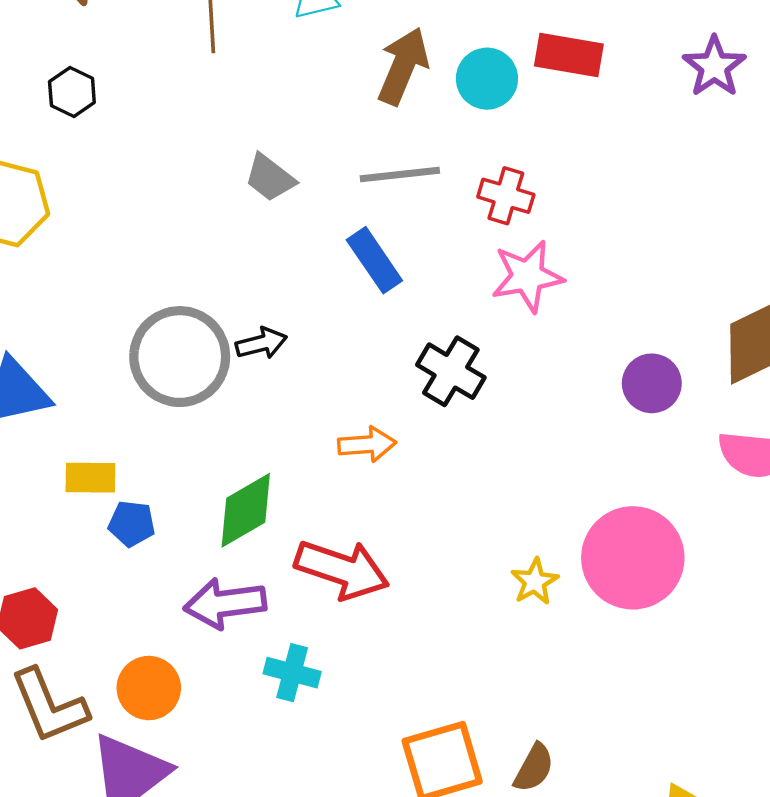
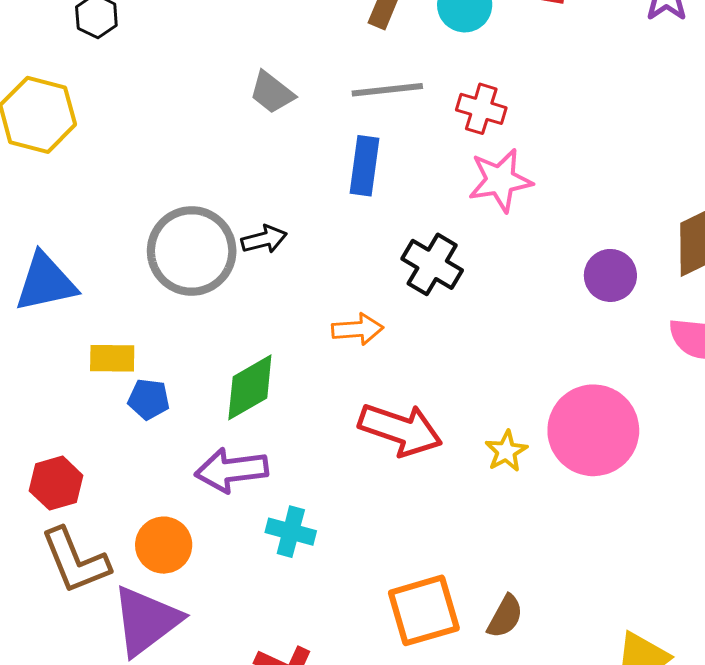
blue rectangle: (374, 260) -> (365, 166), turned 42
red arrow: (342, 569) -> (400, 430), moved

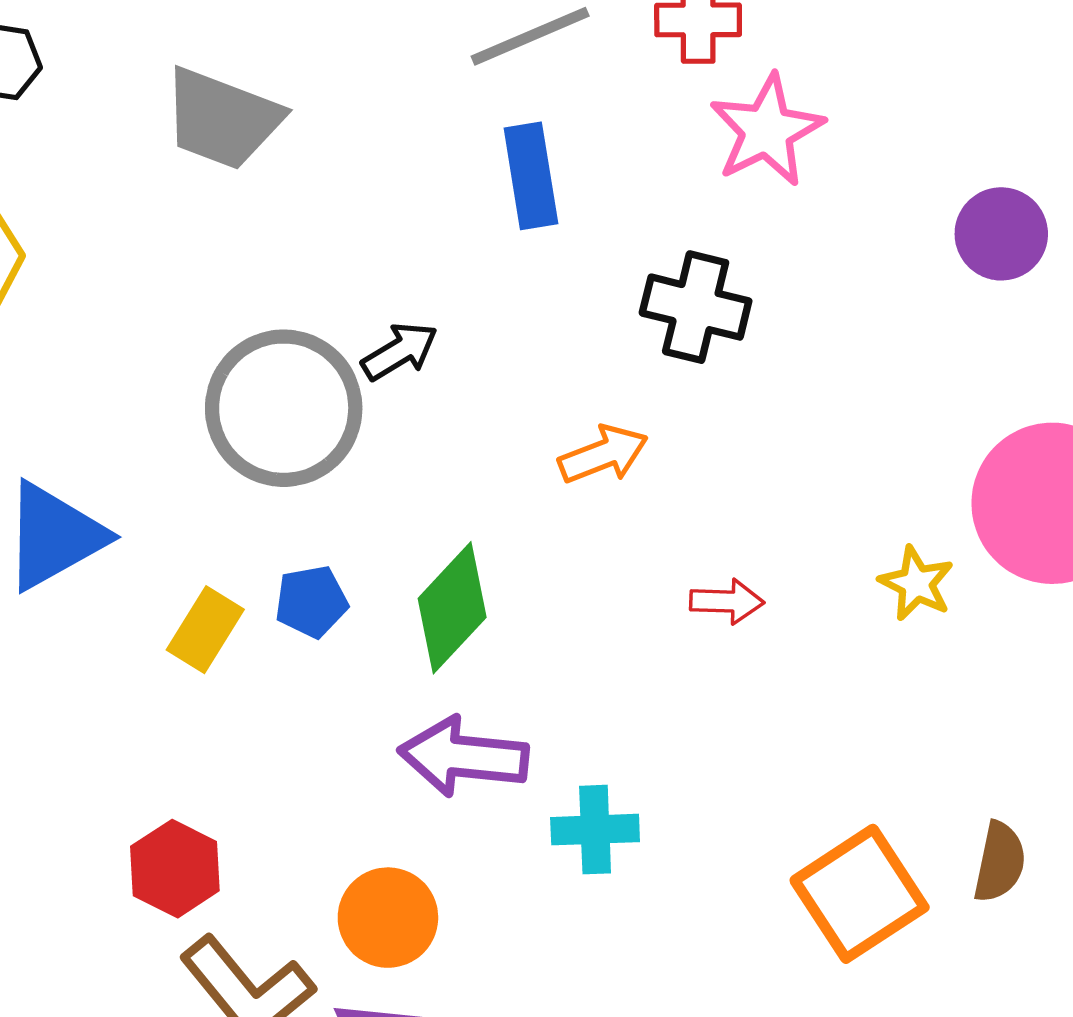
gray trapezoid: (272, 92) -> (222, 119), moved, size x1.5
yellow rectangle: (112, 358) -> (205, 630), turned -42
blue pentagon: (149, 399) -> (311, 602), moved
red arrow: (400, 430) -> (727, 601), size x0.5
purple arrow: (231, 470) -> (463, 757), turned 30

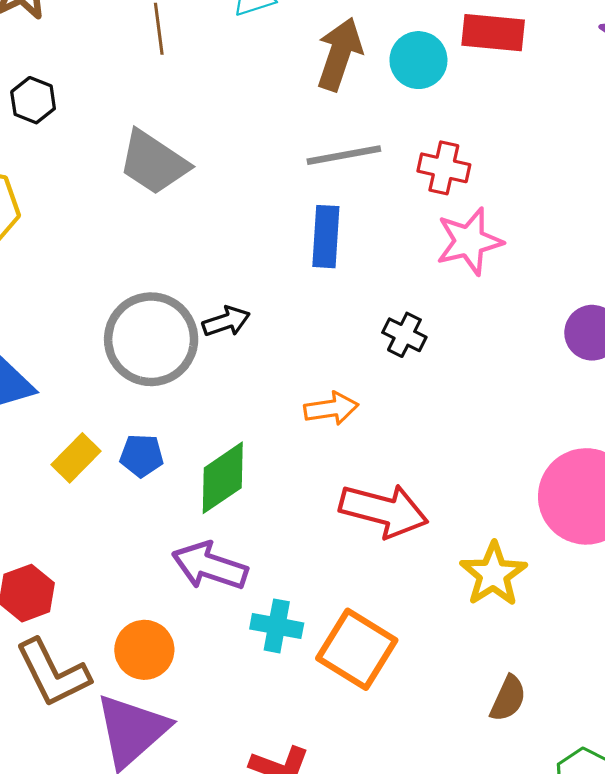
black cross: (696, 307) -> (404, 335), size x0.7
yellow star: (916, 583) -> (493, 574), moved, size x1.5
red arrow: (727, 601) -> (384, 510), size x2.0
orange square: (860, 894) -> (357, 649), moved, turned -38

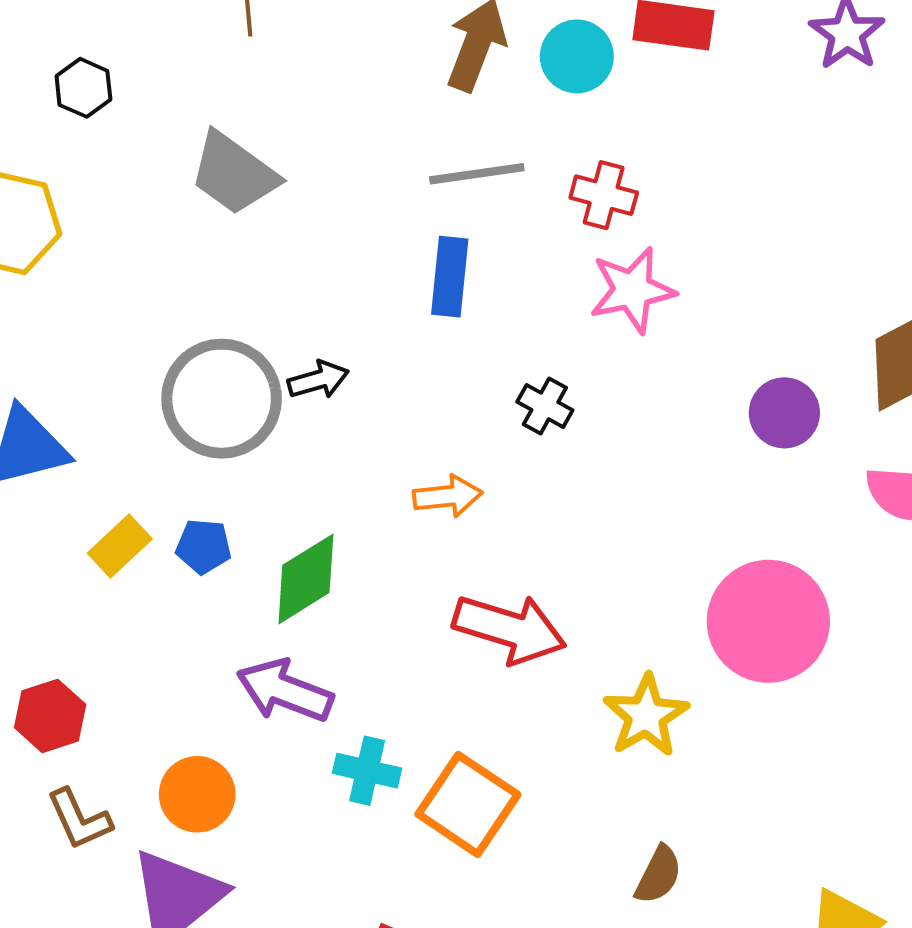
brown L-shape: (53, 673) -> (79, 819), size x0.7

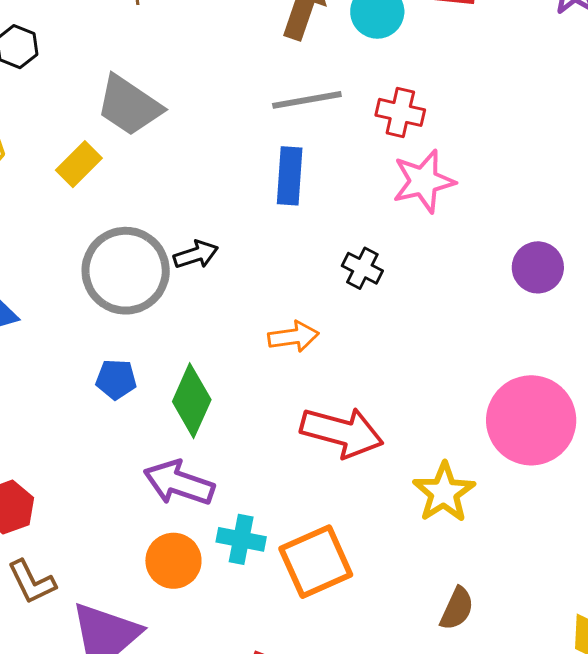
yellow rectangle: (120, 546) -> (79, 164), moved
green diamond: (306, 579) -> (192, 401), turned -32
orange circle: (197, 794) -> (173, 561), moved
orange square: (468, 804) -> (316, 562), turned 34

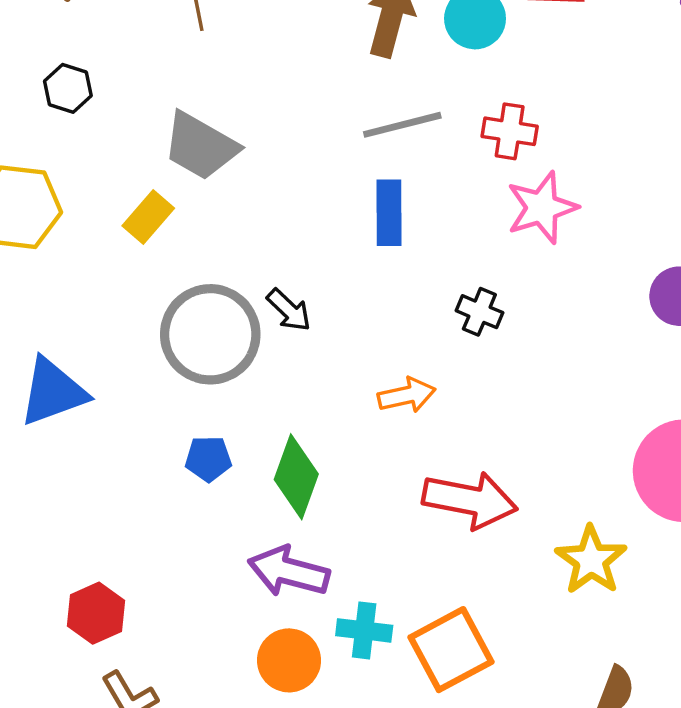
black arrow: (196, 255) -> (289, 310), turned 66

